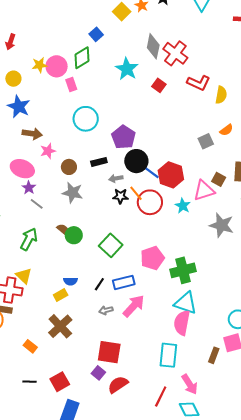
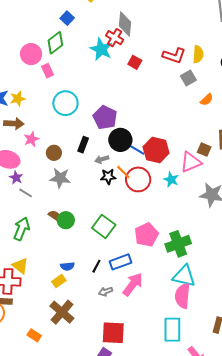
red cross: (175, 53) -> (115, 38), moved, size x0.7
yellow star: (40, 65) -> (18, 99), moved
yellow semicircle: (221, 95) -> (198, 54), moved
gray square: (206, 141) -> (188, 78), moved
black rectangle: (99, 162) -> (83, 145), turned -49

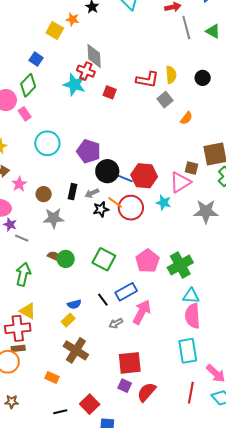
black rectangle: (83, 145) -> (72, 192), moved
black line: (96, 266) -> (103, 300), turned -56
cyan triangle: (184, 276) -> (191, 296), size x0.7

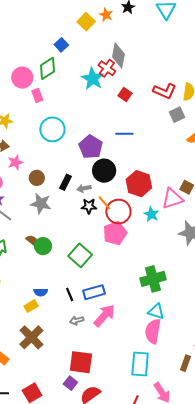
blue line: (124, 178) -> (124, 134), moved, turned -36
pink pentagon: (148, 261) -> (115, 233), moved

